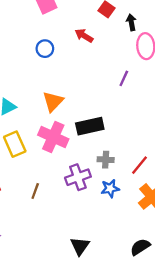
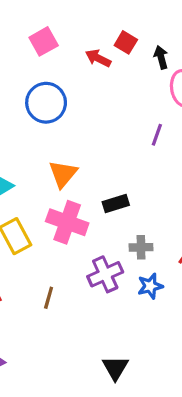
red arrow: (84, 36) -> (98, 58), moved
blue circle: (45, 49) -> (46, 103), size x1.6
black rectangle: (90, 126) -> (116, 203), size x0.7

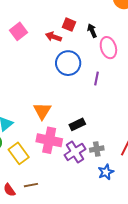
blue circle: (46, 103) -> (68, 63), moved
purple cross: (105, 274) -> (75, 152), moved
brown line: (49, 298) -> (31, 185), moved, turned 72

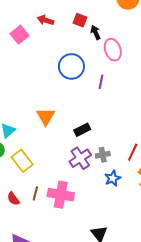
red square: (69, 25) -> (80, 20), moved
red arrow: (54, 37) -> (46, 20), moved
pink cross: (49, 140) -> (61, 195), moved
brown line: (31, 185) -> (35, 193), turned -64

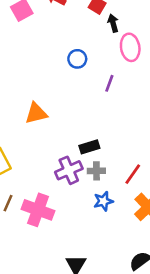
blue circle: (71, 66) -> (77, 59), size x0.6
orange triangle: (46, 116) -> (36, 113), turned 36
black rectangle: (82, 130) -> (89, 147), moved

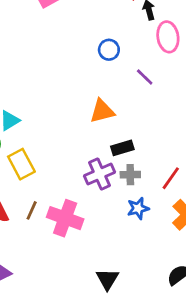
purple line: (109, 83) -> (145, 77), turned -66
orange triangle: (36, 113) -> (102, 111), moved

